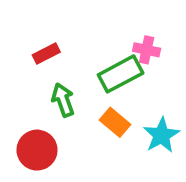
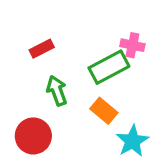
cyan star: (161, 135) -> (132, 141), moved

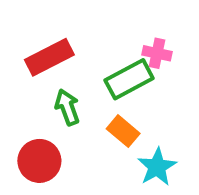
red rectangle: (42, 49) -> (49, 57), size x1.6

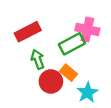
pink cross: (157, 53) -> (87, 29), size x1.5
red circle: (39, 161) -> (51, 81), moved

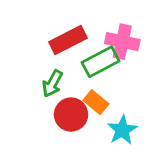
red rectangle: (28, 32) -> (68, 40), moved
green arrow: (38, 59) -> (52, 83), turned -132

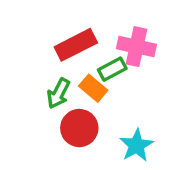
green rectangle: (101, 62) -> (112, 69), size x0.7
orange rectangle: (96, 102) -> (93, 88), moved

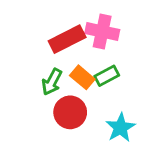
pink cross: (136, 47) -> (102, 32), moved
green rectangle: (112, 69) -> (107, 76), moved

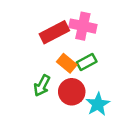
green arrow: (52, 82) -> (42, 86), moved
red circle: (70, 112) -> (72, 92), moved

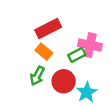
pink cross: (83, 26) -> (90, 45), moved
orange rectangle: (67, 63) -> (44, 52), moved

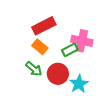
green arrow: (37, 76) -> (34, 69), turned -78

